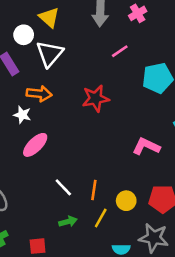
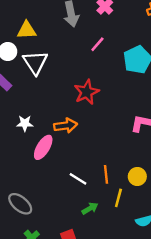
yellow triangle: (49, 17) -> (27, 30), turned -30
orange arrow: (39, 94) -> (66, 126), moved

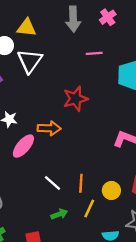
pink line: (97, 44) -> (94, 53), turned 35

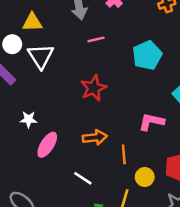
pink line: (94, 53) -> (96, 39), moved
orange arrow: (49, 128) -> (95, 137), moved
orange line: (81, 183) -> (124, 154), moved

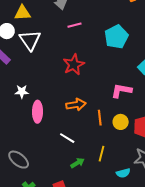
pink ellipse: (47, 145) -> (37, 112), turned -30
yellow circle: (145, 177) -> (121, 122), moved

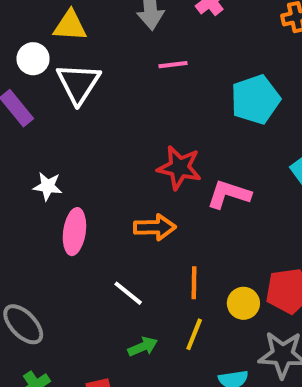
red star: (74, 65) -> (179, 168), moved, turned 30
pink L-shape: (121, 91) -> (229, 194), moved
orange line: (100, 118) -> (194, 283), moved
yellow circle: (121, 122) -> (243, 303), moved

